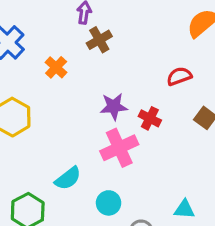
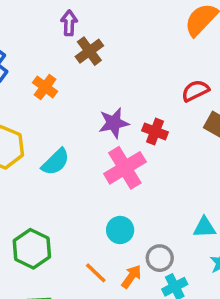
red semicircle: (179, 76) -> (195, 91), moved
cyan semicircle: (68, 178) -> (56, 162), moved

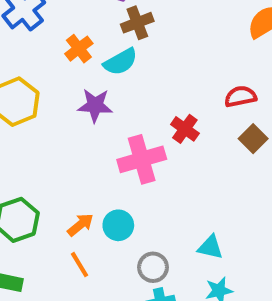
purple star: (114, 123) -> (95, 105), moved
cyan semicircle: (56, 162) -> (121, 62), moved
orange arrow: (131, 277) -> (80, 225), moved

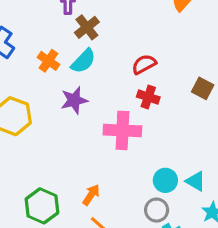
red semicircle: (240, 96) -> (144, 64), moved
pink cross: (142, 159) -> (122, 130), turned 36
cyan circle: (118, 225) -> (165, 180), moved
cyan triangle: (210, 247) -> (196, 181), turned 35

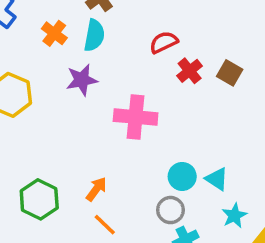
cyan semicircle: (83, 61) -> (94, 35), turned -36
red cross: (148, 97) -> (190, 71), moved, turned 30

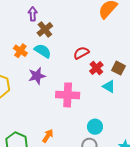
cyan semicircle: (94, 35) -> (43, 51), turned -66
cyan triangle: (217, 179) -> (109, 87), moved

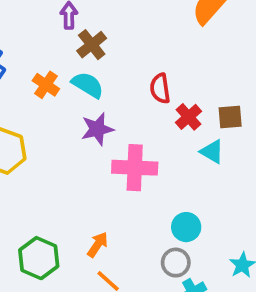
red semicircle: (81, 53) -> (160, 88), turned -70
brown square: (119, 68) -> (230, 117), turned -32
purple star: (37, 76) -> (97, 129), moved

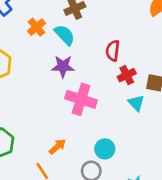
orange arrow: (98, 245) -> (57, 146), moved

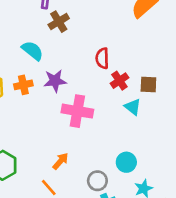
orange cross: (36, 27) -> (23, 85), moved, turned 36
cyan semicircle: (65, 35) -> (32, 51), moved
cyan circle: (105, 149) -> (126, 162), moved

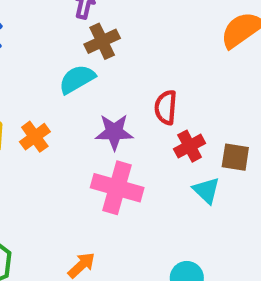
cyan semicircle: (32, 51) -> (77, 79), moved, turned -75
purple star: (55, 81) -> (114, 132), moved
orange cross: (23, 85) -> (35, 137), turned -30

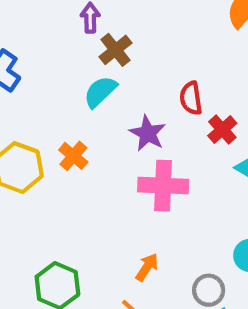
purple star: (114, 132) -> (148, 133), turned -30

